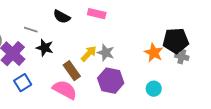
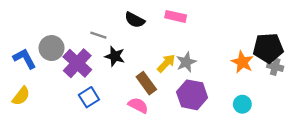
gray star: (106, 53) -> (186, 62), turned 30
pink semicircle: (65, 90) -> (138, 105), size x0.7

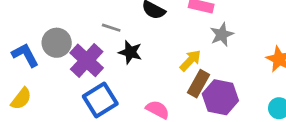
gray star: (186, 62) -> (222, 35), moved
brown rectangle: (146, 83) -> (199, 84), moved, turned 65
blue square: (89, 97) -> (100, 100), size x1.4

